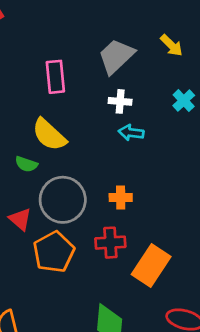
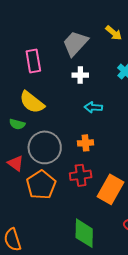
cyan arrow: (131, 133) -> (93, 107), moved

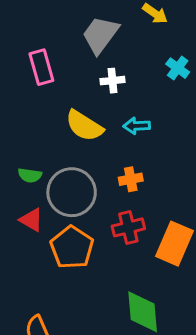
yellow semicircle: (32, 102) -> (84, 126), moved
green semicircle: (17, 124) -> (30, 175), moved

